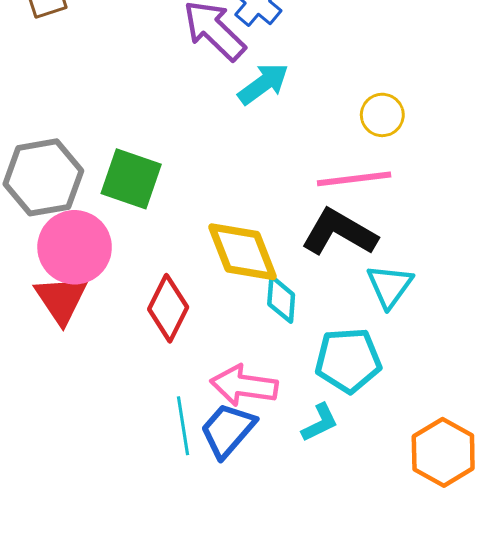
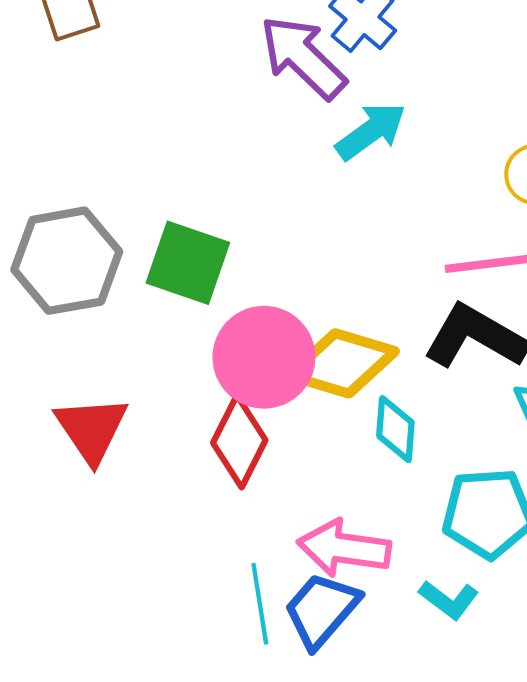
pink circle: (75, 247) -> (264, 357), moved
yellow diamond: (243, 252) -> (342, 363), turned -52
cyan L-shape: (320, 423) -> (449, 600), turned 63

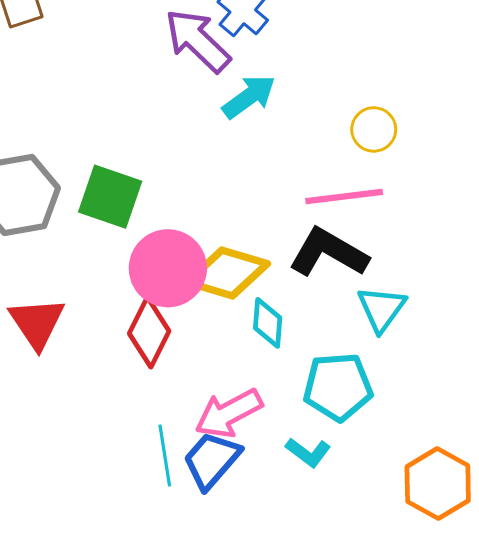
pink arrow: (344, 548) -> (229, 413), turned -36

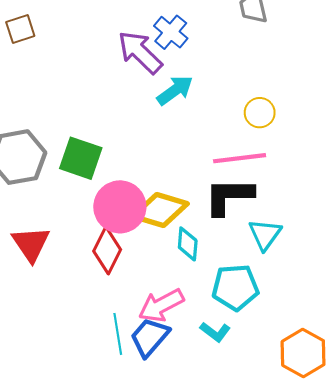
black L-shape: (329, 253) -> (229, 196), turned -30

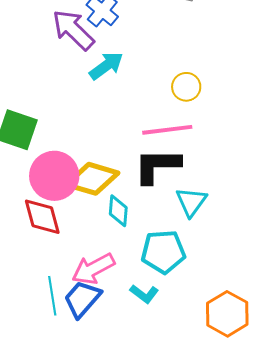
red diamond: (107, 250) -> (42, 217), turned -42

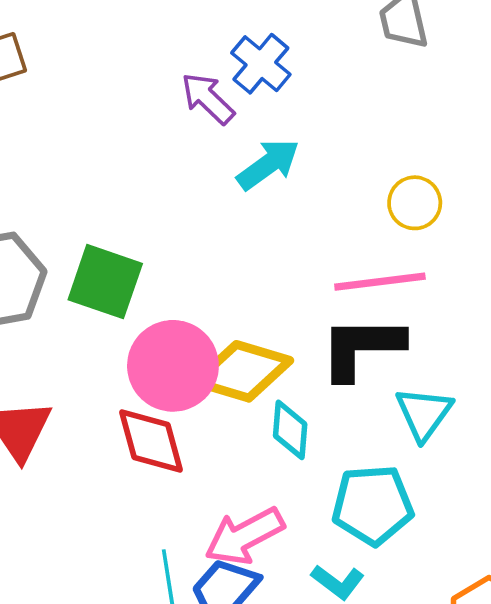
purple arrow: (73, 30) -> (208, 98), size x0.7

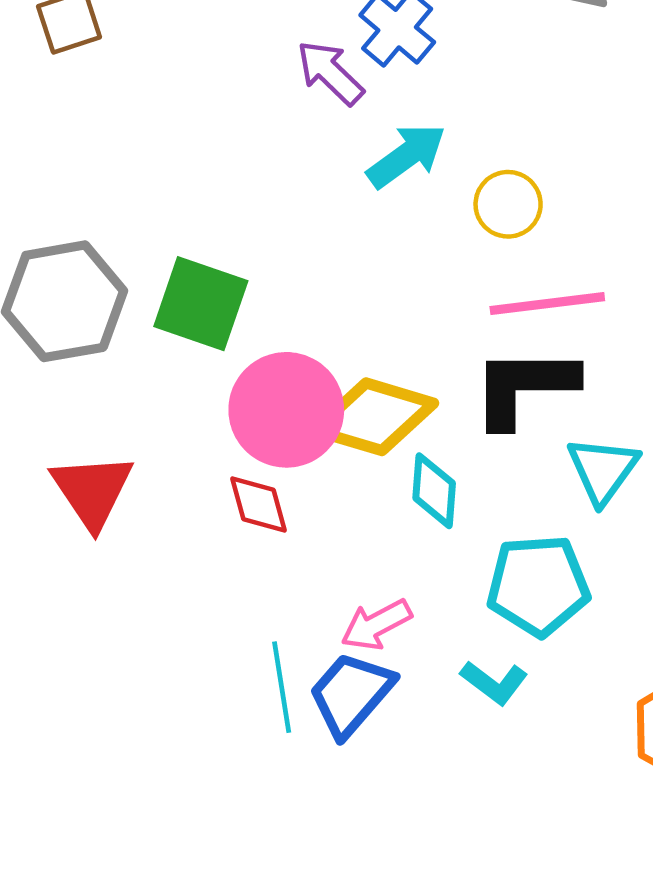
yellow circle: (415, 203) -> (508, 204), moved
red diamond: (151, 441) -> (259, 505), size x0.7
pink arrow: (244, 536) -> (376, 625), size x0.7

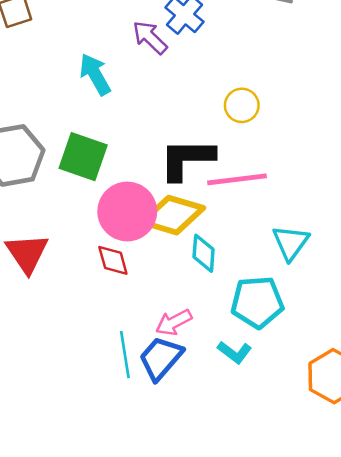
cyan arrow: (406, 156) -> (95, 74), moved, turned -84
pink line: (547, 304) -> (237, 179), moved
black L-shape: (524, 387) -> (187, 159), moved

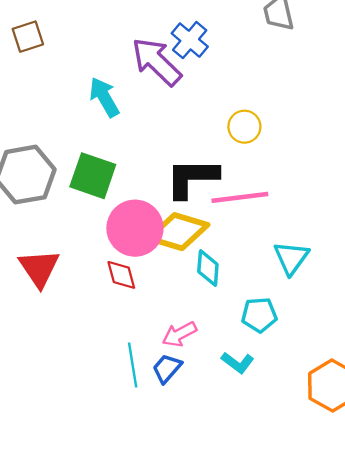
purple arrow: (150, 37) -> (157, 62), size x1.5
cyan pentagon: (257, 302) -> (259, 315), size x0.7
blue trapezoid: (161, 358) -> (167, 368), size x0.7

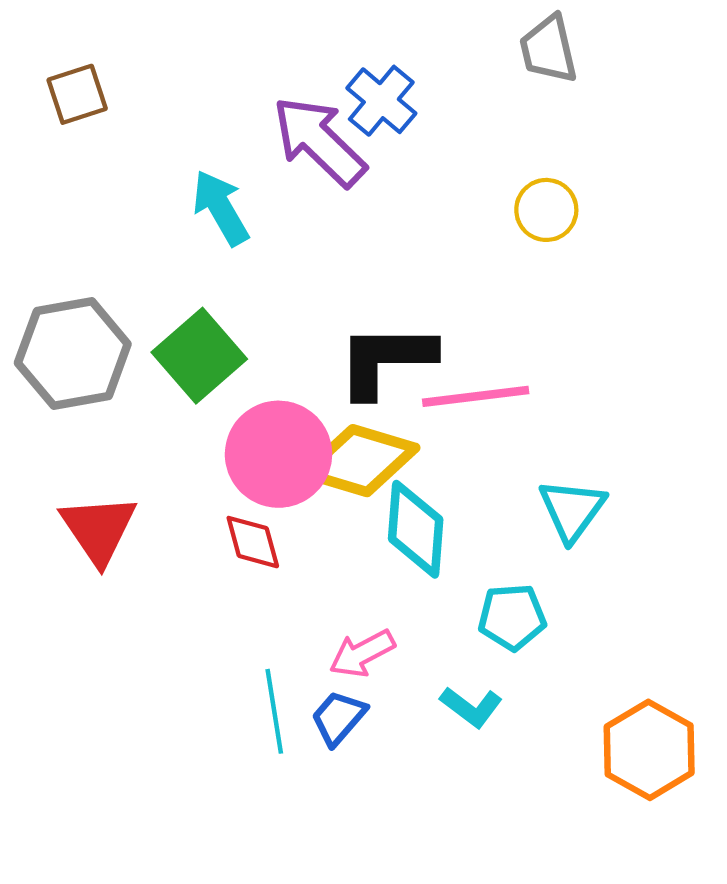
yellow circle: (244, 127) -> (546, 210), moved
green square: (93, 176) -> (199, 356), turned 30
cyan diamond: (208, 268) -> (416, 529), size x1.4

